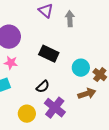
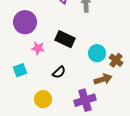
pink star: (11, 63) -> (38, 48), moved
purple cross: (55, 108) -> (85, 100), moved, turned 35

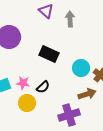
pink star: (38, 48) -> (23, 83), moved
yellow circle: (43, 99) -> (27, 103), moved

